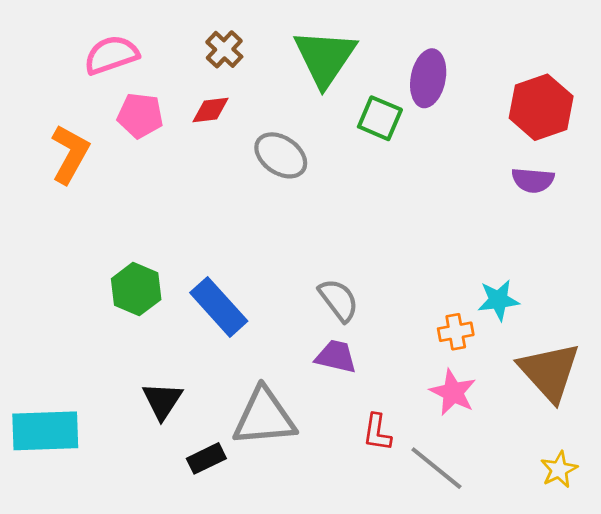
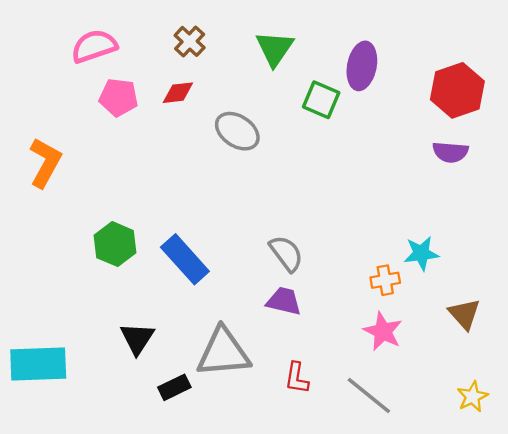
green triangle: (325, 58) -> (275, 48), size x0.7
orange L-shape: (70, 154) -> (45, 163), moved
brown triangle: (549, 372) -> (464, 314), size x0.6
red L-shape: (377, 432) -> (297, 378), moved

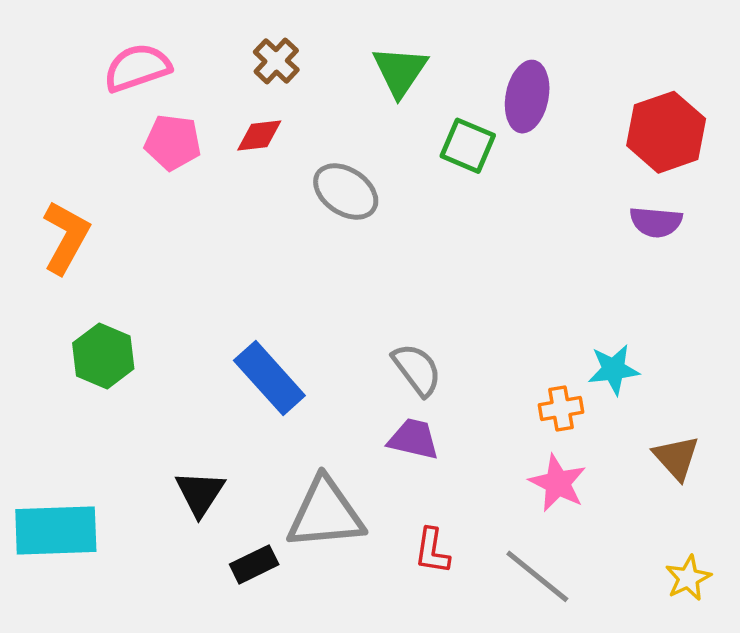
green hexagon: (115, 244) -> (103, 356), moved

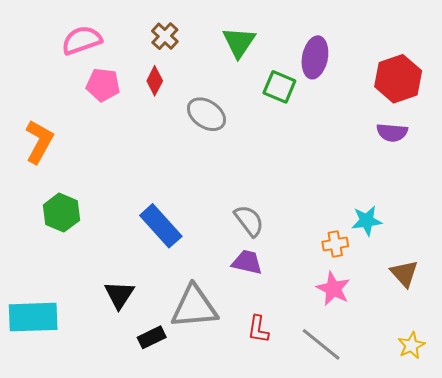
red diamond: (259, 136) -> (155, 81), turned -56

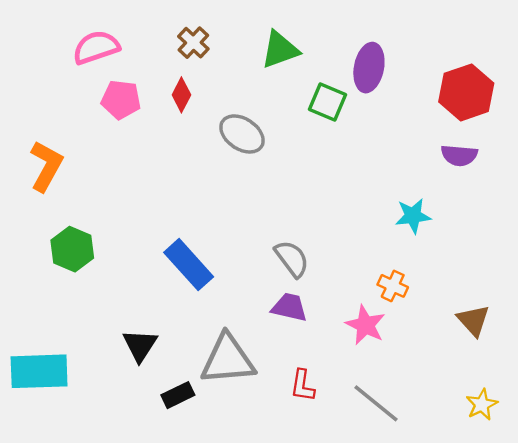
green triangle: (239, 42) -> (280, 50), turned 36
cyan star: (367, 221) -> (413, 216), moved
orange cross: (335, 244) -> (393, 286), turned 35
pink star: (333, 289) -> (365, 325), moved

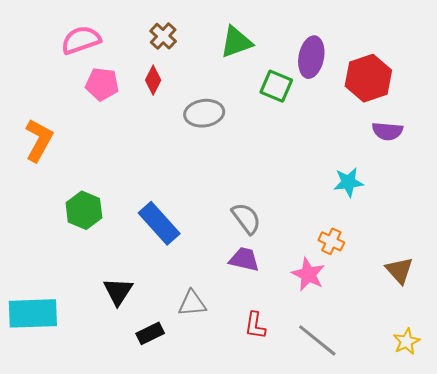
red hexagon: (466, 92) -> (368, 78), moved
gray ellipse: (242, 134) -> (204, 113), turned -42
green hexagon: (72, 249) -> (84, 210), moved
gray triangle: (228, 359) -> (192, 303), size x0.6

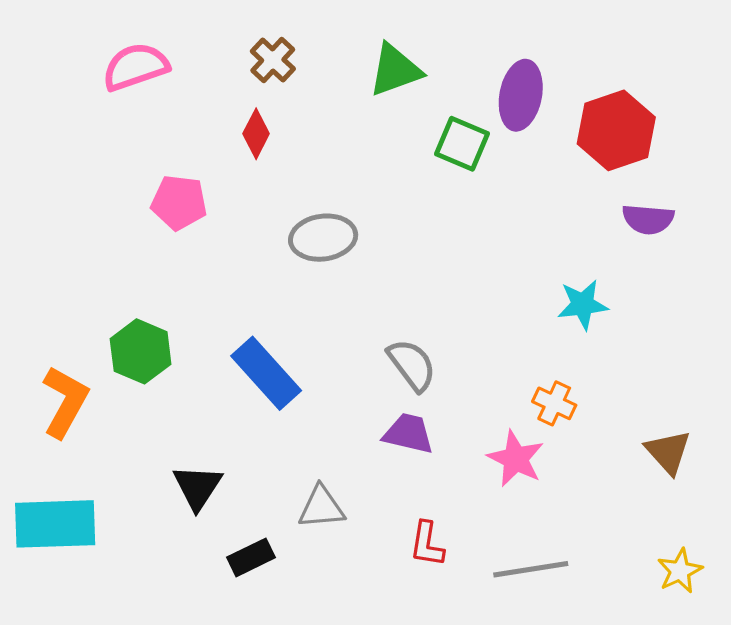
pink pentagon: (102, 84) -> (179, 202), moved
gray ellipse: (204, 113) -> (323, 238), moved
orange L-shape: (39, 140) -> (65, 402), moved
gray line: (317, 340) -> (531, 569), turned -48

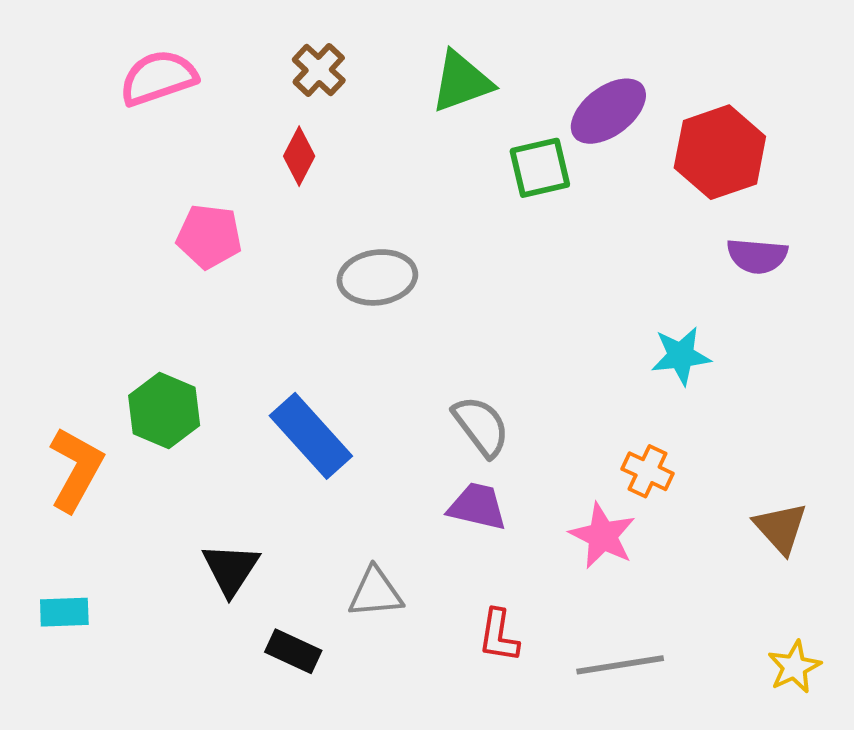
purple ellipse: (521, 95) -> (608, 111), turned 42
green square: (462, 144) -> (540, 168), turned -36
cyan rectangle: (55, 524) -> (64, 612), size x0.5
black rectangle: (251, 557) -> (293, 651), turned 51

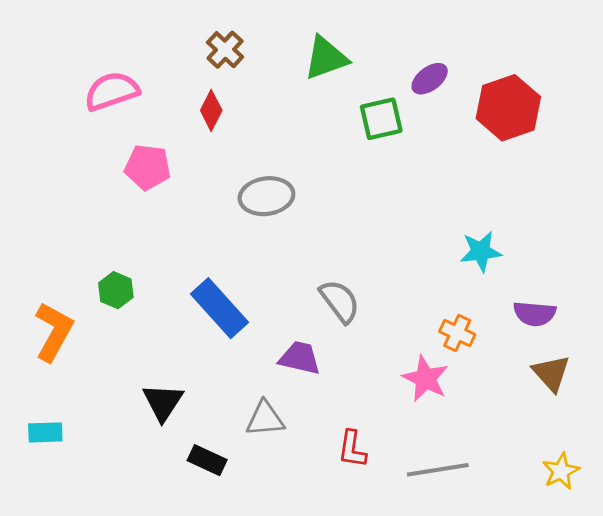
pink semicircle: (158, 78) -> (112, 91), moved
purple ellipse: (608, 111) -> (430, 79), size x0.7
purple semicircle: (757, 256) -> (535, 314), moved
green hexagon: (164, 411) -> (116, 290), size x0.7
purple trapezoid: (477, 506) -> (300, 358), moved

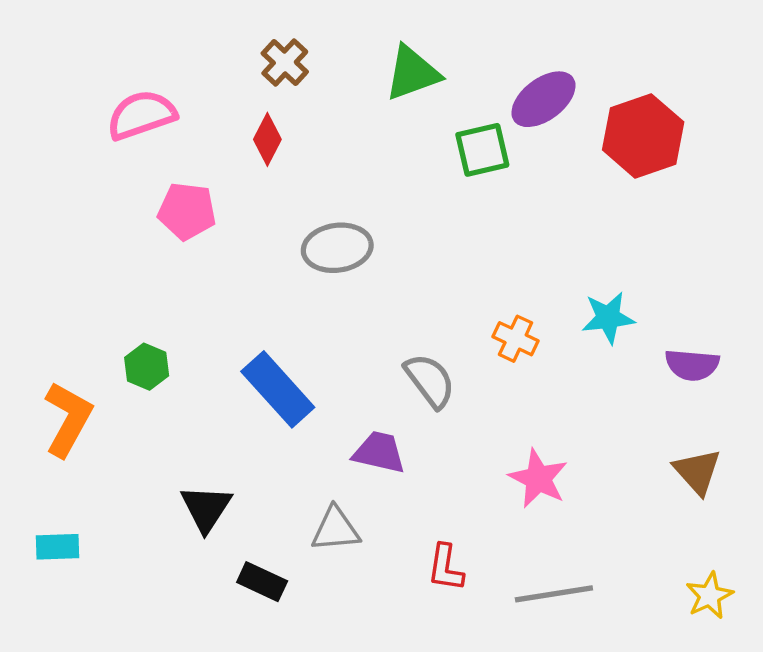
purple ellipse: (430, 79) -> (543, 99), size x1.4
purple semicircle: (535, 314) -> (692, 365), moved
orange cross: (457, 333) -> (516, 339), moved

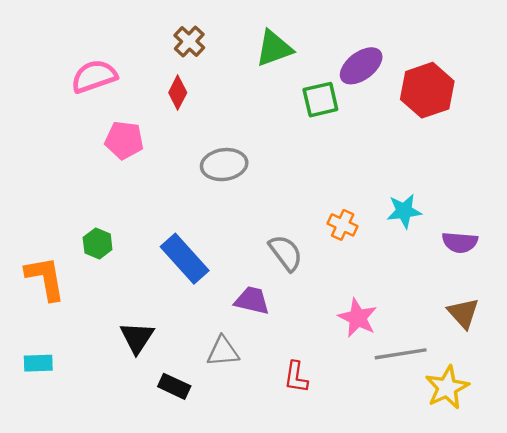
orange L-shape: (68, 419) -> (45, 278), turned -39
gray line: (554, 594) -> (401, 354), moved
yellow star: (710, 596) -> (447, 387), moved, size x1.4

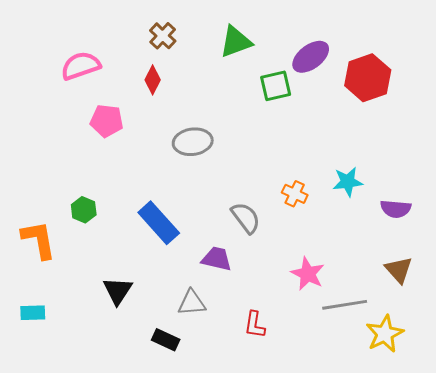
black rectangle: (174, 386) -> (166, 340), moved

